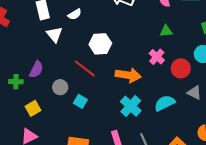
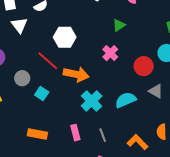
green triangle: (166, 31) -> (119, 25), moved, turned -32
pink cross: (157, 57) -> (110, 53), moved
orange arrow: (128, 75) -> (76, 74), moved

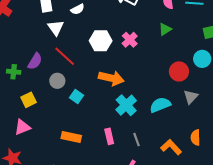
green triangle: (119, 25) -> (165, 29), moved
pink cross: (110, 53) -> (130, 40), moved
red line: (48, 61) -> (65, 56), moved
gray triangle: (156, 91) -> (191, 97), turned 42

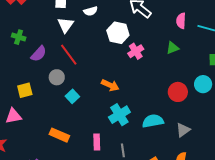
white hexagon: (101, 41) -> (118, 33), moved
green cross: (14, 72) -> (19, 37), moved
orange arrow: (111, 78) -> (110, 85), size x0.7
gray triangle: (191, 97) -> (183, 130), moved

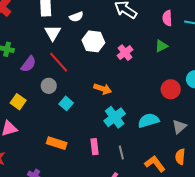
white hexagon: (118, 33) -> (93, 41), moved
yellow square: (25, 90) -> (18, 102), turned -35

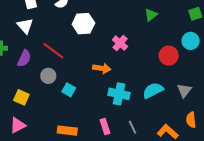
white triangle: (53, 33) -> (25, 26), moved
pink cross: (125, 53) -> (120, 43), moved
cyan cross: (115, 117) -> (119, 94), turned -30

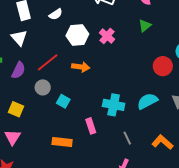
pink cross: (120, 43) -> (107, 36), moved
red line: (53, 51) -> (48, 62), turned -75
orange arrow: (102, 68) -> (81, 67), moved
pink triangle: (18, 125) -> (13, 137), turned -30
pink rectangle: (105, 127) -> (91, 126), moved

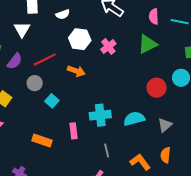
green triangle: (145, 26) -> (147, 44), size x1.5
cyan cross: (114, 105) -> (100, 115), turned -30

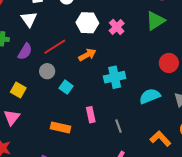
orange arrow: (76, 71) -> (87, 55), turned -42
cyan cross: (100, 115) -> (115, 77), moved
gray line: (107, 150) -> (119, 126), moved

